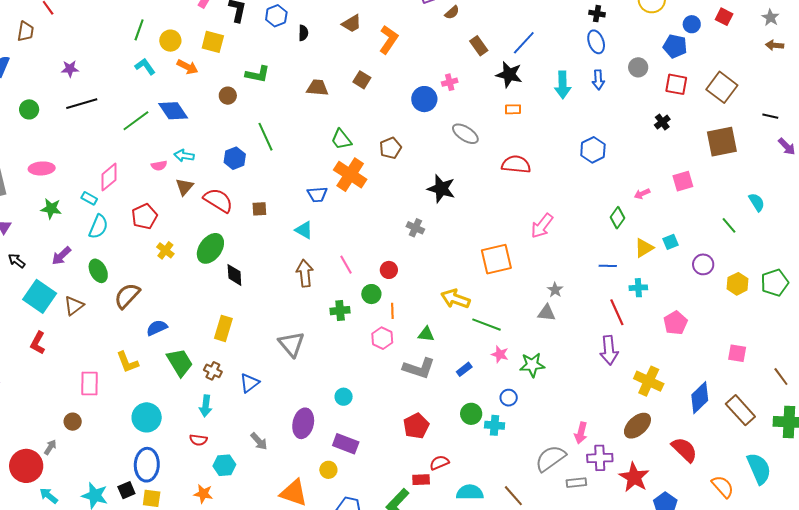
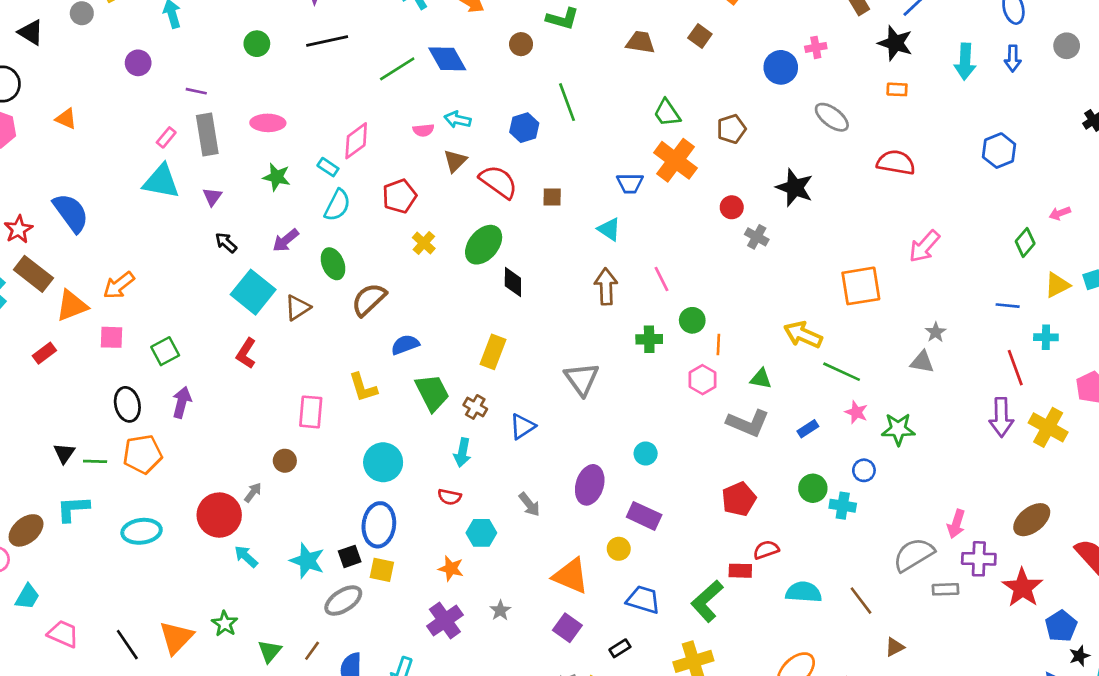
red circle: (389, 270) -> (732, 207), moved
yellow cross: (649, 381) -> (1048, 427), moved

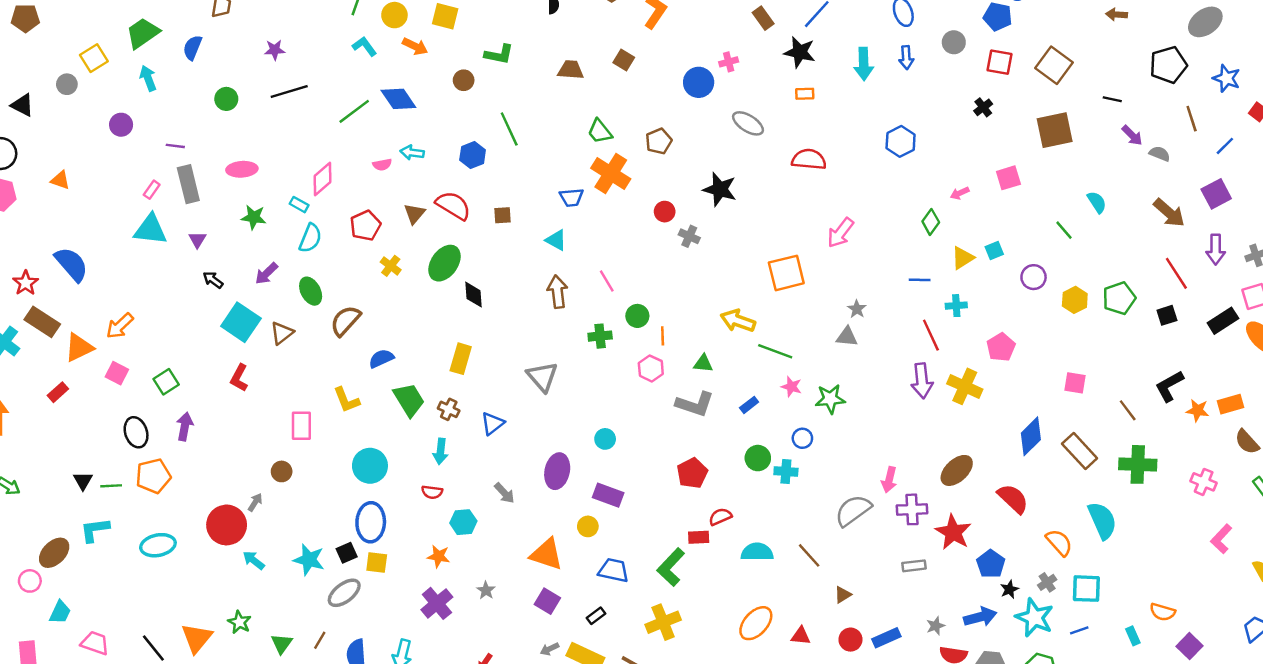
brown triangle: (455, 161) -> (415, 214), moved
pink square: (112, 337) -> (117, 373), turned 30
gray rectangle: (945, 589) -> (914, 566), moved

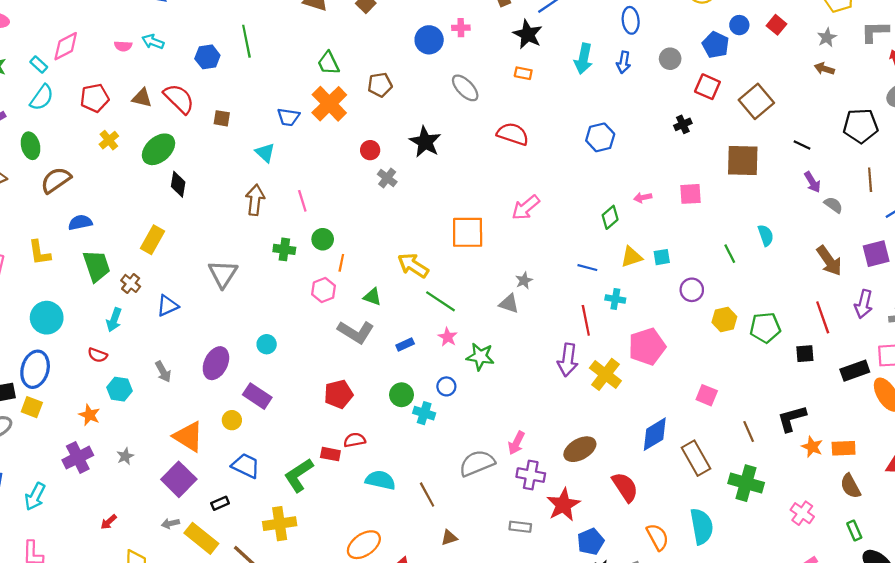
brown triangle: (415, 214) -> (142, 98), turned 50
pink pentagon: (1001, 347) -> (647, 347), size x1.4
purple square: (547, 601) -> (179, 479), size x1.4

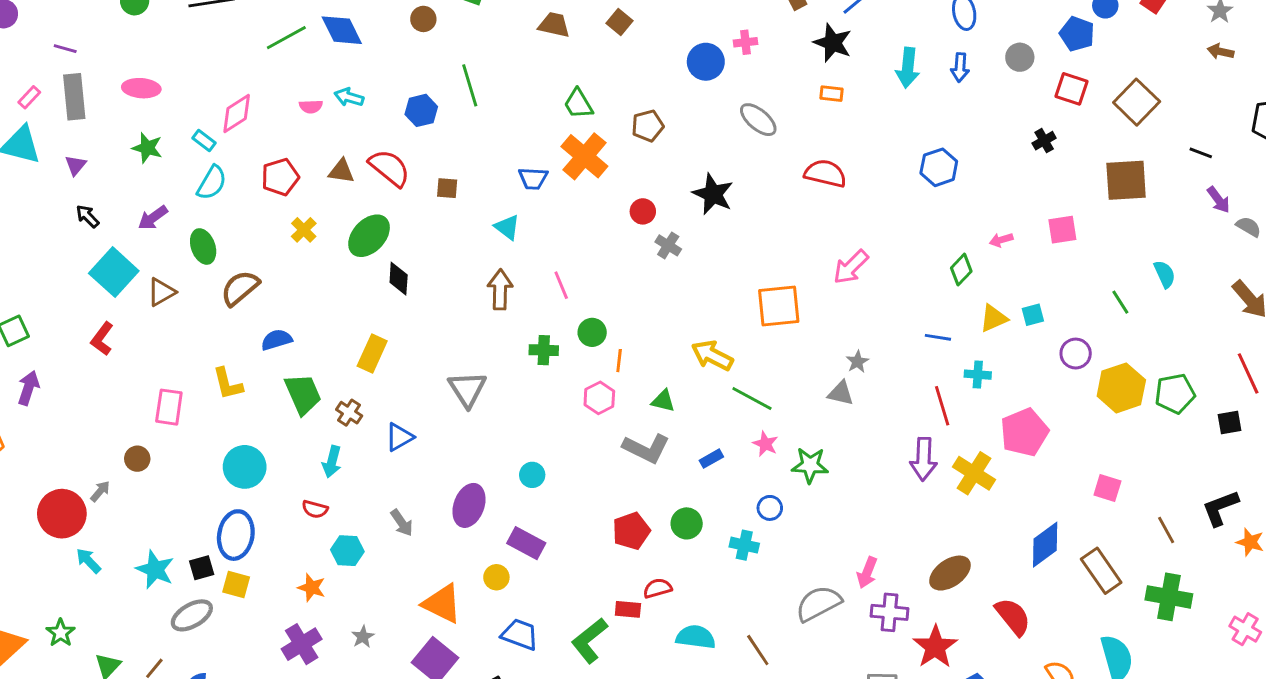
yellow hexagon: (724, 319) -> (1121, 388), size x1.5
green circle: (402, 395) -> (687, 523), moved

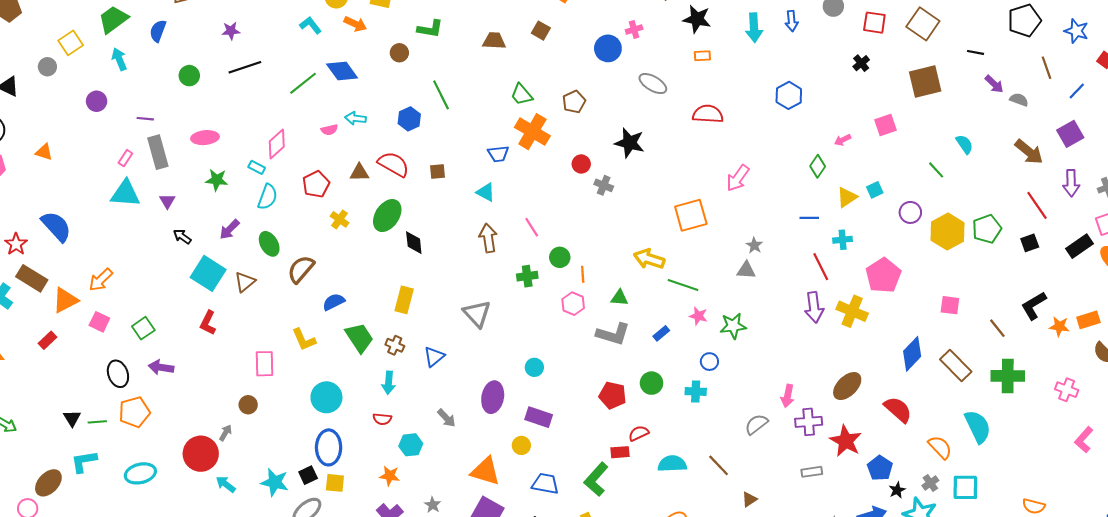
purple arrow: (28, 388) -> (161, 367), turned -90
red pentagon: (631, 531) -> (613, 395), turned -30
gray semicircle: (818, 603) -> (756, 424), size x0.7

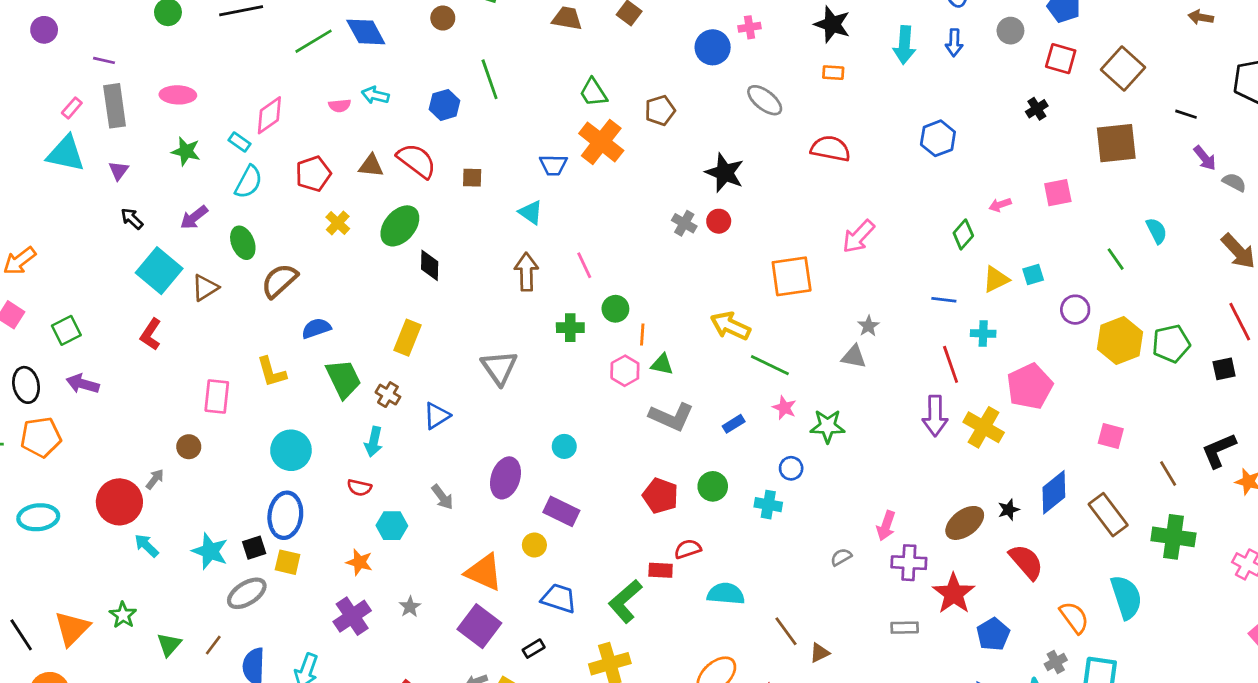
red circle: (581, 164) -> (719, 221), moved
green triangle: (619, 298) -> (662, 364), moved
gray semicircle: (756, 424) -> (841, 557), size x0.7
brown line: (719, 465) -> (786, 631), moved
black star: (897, 490) -> (1009, 510), moved

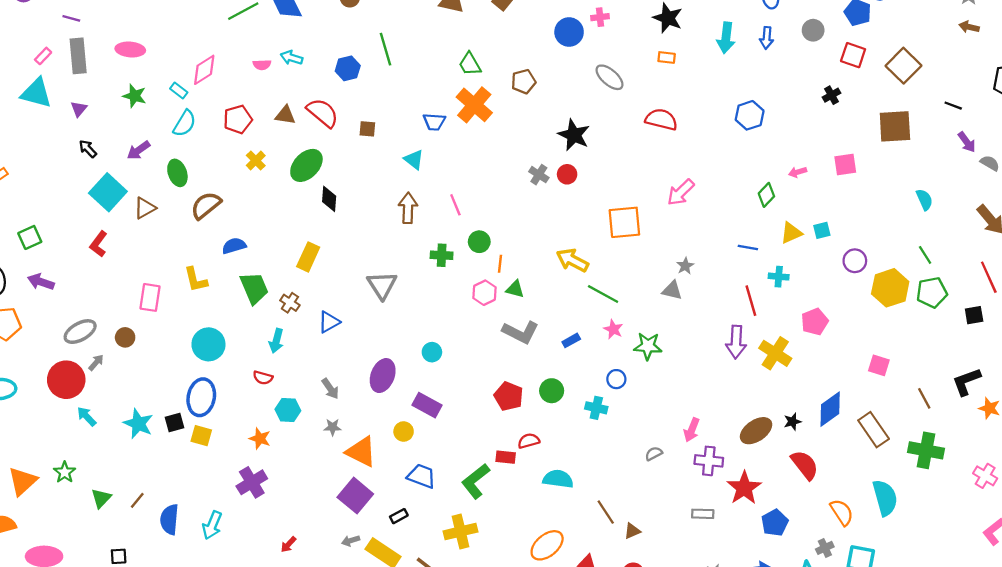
green line: (1116, 259) -> (925, 255), moved
pink pentagon: (1030, 386) -> (815, 322), size x0.7
gray ellipse: (247, 593) -> (80, 332), moved
gray star: (410, 607) -> (333, 427), moved, turned 30

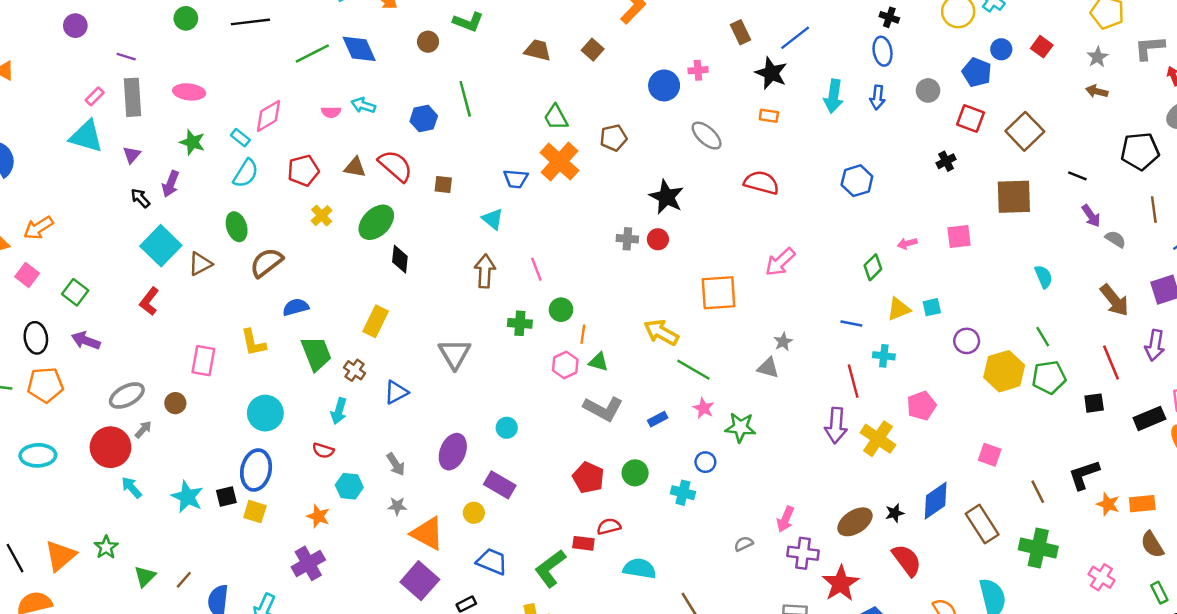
purple arrow: (139, 150) -> (170, 184), moved, turned -35
gray cross: (539, 175) -> (627, 239), turned -30
green square: (30, 237) -> (75, 292), turned -30

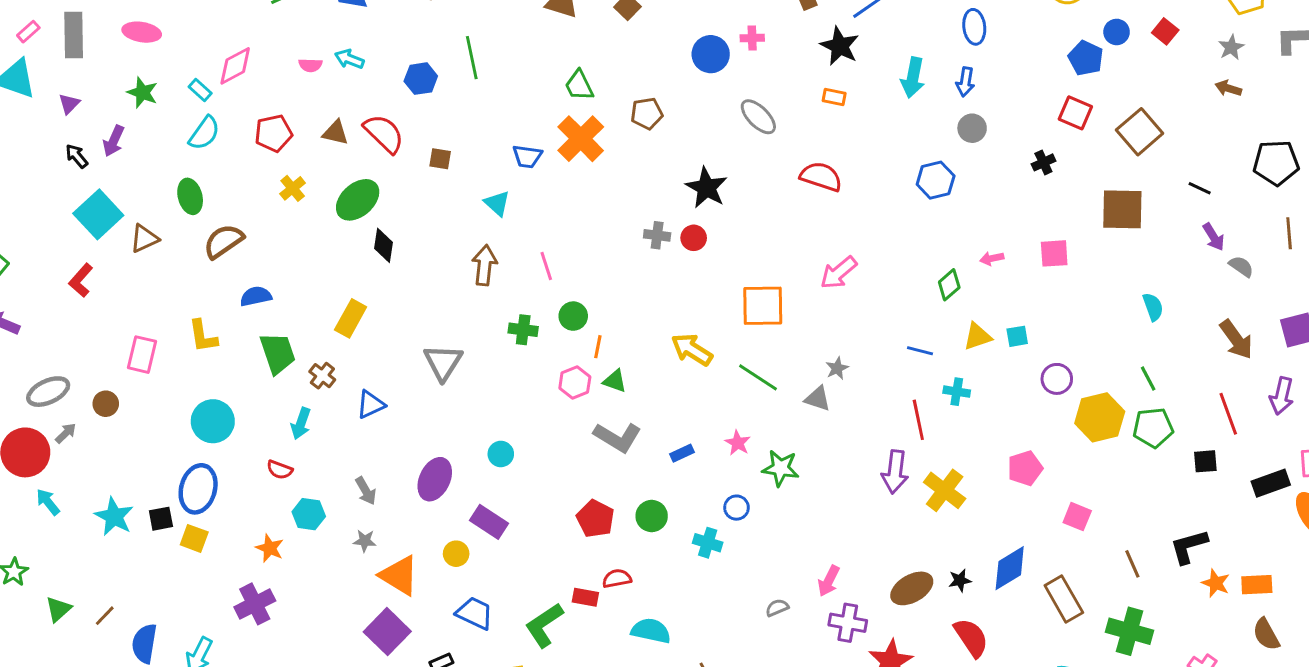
gray circle: (928, 90) -> (972, 128), moved
green line: (693, 370) -> (758, 377), moved
pink pentagon: (921, 406) -> (1025, 468), moved

